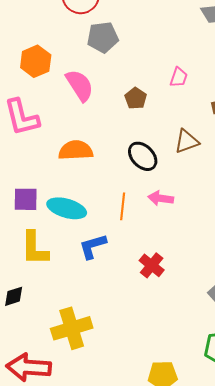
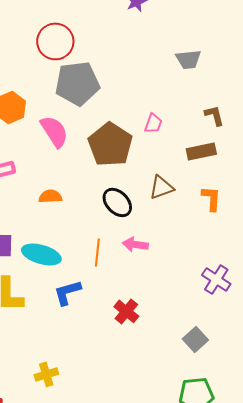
gray pentagon: (103, 37) -> (77, 83), size x1.4
brown pentagon: (136, 98) -> (110, 144), size x2.0
orange semicircle: (76, 150) -> (50, 196), size x0.7
yellow cross: (72, 328) -> (46, 374), size x0.6

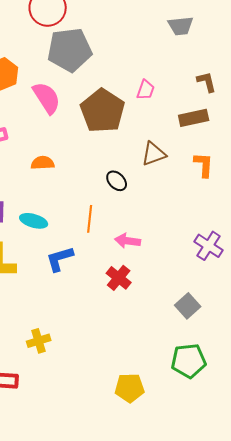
black ellipse: (117, 202) -> (117, 181), moved, size x0.7
pink arrow: (135, 244) -> (128, 241), moved
cyan ellipse: (41, 254) -> (34, 221), size x0.7

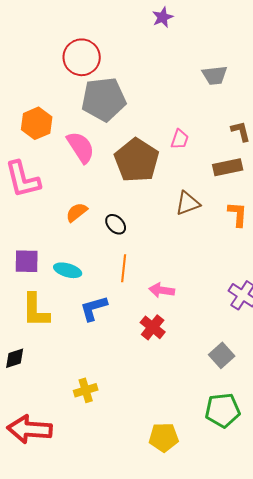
orange semicircle: (43, 163) -> (77, 212), turned -35
black ellipse: (117, 181) -> (116, 224), moved
yellow cross: (39, 341) -> (86, 390), moved

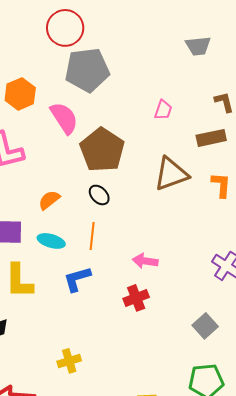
brown pentagon: (137, 160) -> (102, 150), moved
brown triangle: (188, 203) -> (171, 174), size x1.4
orange semicircle: (77, 212) -> (49, 200), moved
orange line: (124, 268) -> (92, 236), moved
red cross: (153, 327) -> (136, 298), turned 30

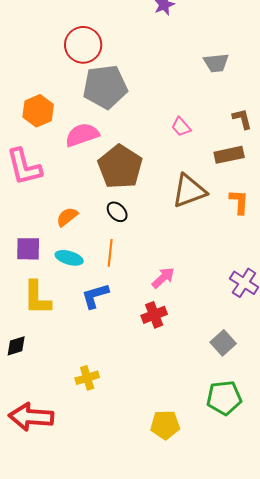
pink trapezoid: (163, 110) -> (181, 127), turned 120
pink semicircle: (64, 118) -> (82, 135), turned -76
pink arrow: (145, 261) -> (163, 278), turned 130

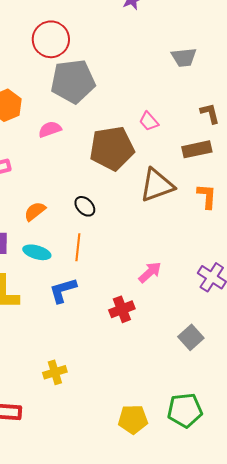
pink semicircle: (82, 135) -> (50, 129), size x0.7
brown pentagon: (120, 167) -> (112, 148), moved, turned 30
pink arrow: (163, 278) -> (150, 272), moved
green pentagon: (224, 398) -> (185, 410), moved

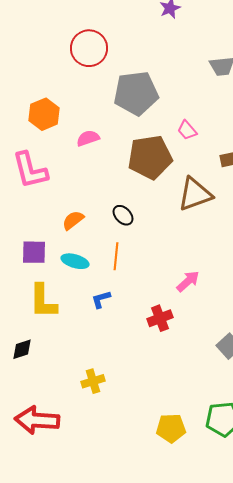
gray pentagon: (73, 81) -> (136, 93), moved
blue L-shape: (63, 290) -> (101, 299), size x0.7

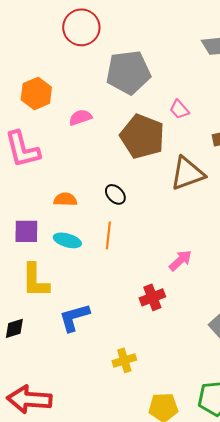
brown pentagon: (150, 157) -> (142, 136), turned 30
orange semicircle: (73, 220) -> (65, 199), turned 40
blue L-shape: (101, 299) -> (74, 317), moved, size x1.6
yellow cross: (93, 381) -> (124, 360), moved

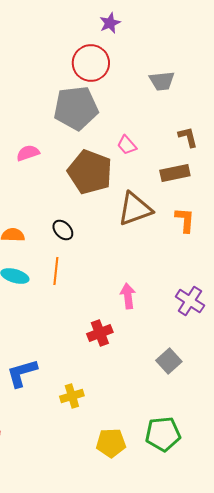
red circle: (81, 27) -> (91, 63), moved
pink arrow: (180, 260) -> (128, 296), turned -55
blue L-shape: (74, 317) -> (22, 373), moved

